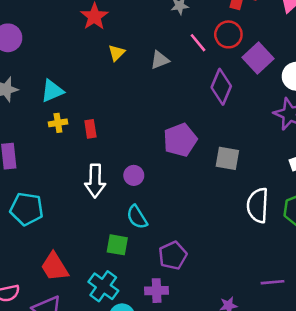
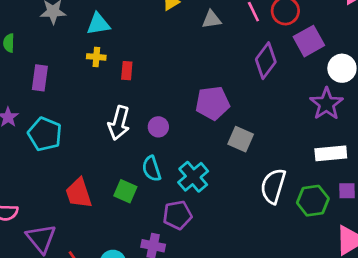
gray square: (227, 158) -> (241, 139), moved
red trapezoid: (55, 267) -> (79, 193), moved
cyan cross: (103, 286) -> (193, 177), moved

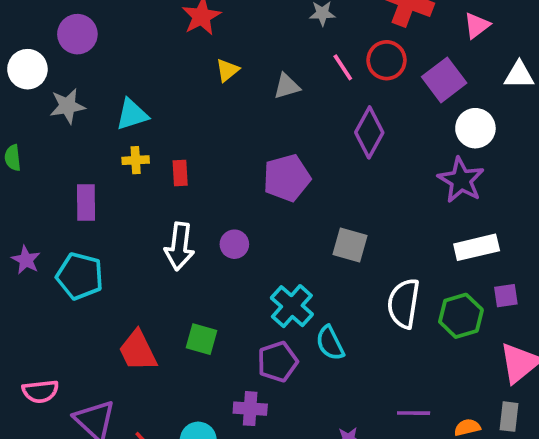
purple square: (309, 41) -> (444, 80), moved
purple rectangle: (40, 78) -> (86, 202), moved
purple pentagon: (212, 103) -> (287, 178), moved
cyan semicircle: (152, 169) -> (330, 343), moved

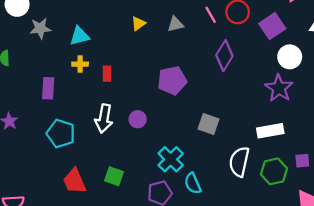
yellow triangle: (227, 70) -> (138, 24), moved
white rectangle: (477, 247) -> (270, 131), moved
cyan pentagon: (80, 276) -> (61, 134), moved

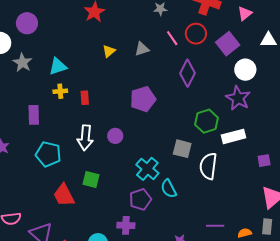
gray star: (40, 28) -> (22, 63), turned -30
gray square: (208, 124) -> (182, 149), moved
green hexagon: (274, 171) -> (206, 121), moved
green square: (114, 176) -> (91, 180), moved

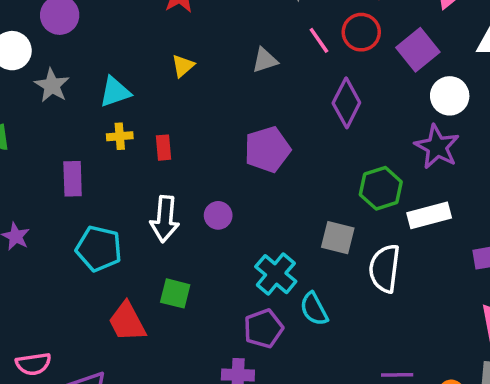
yellow triangle: (109, 51) -> (183, 66), moved

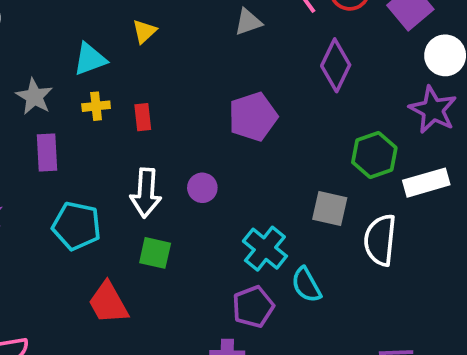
yellow triangle: (183, 66) -> (144, 31), moved
gray star: (52, 85) -> (34, 97), moved
green square: (175, 293) -> (155, 253), moved

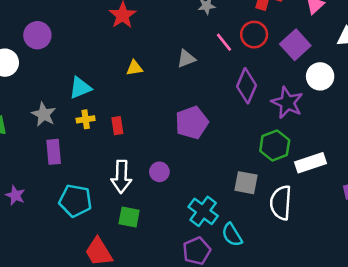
yellow triangle: (144, 31) -> (134, 68), moved, turned 36
purple star: (433, 110) -> (287, 103), moved

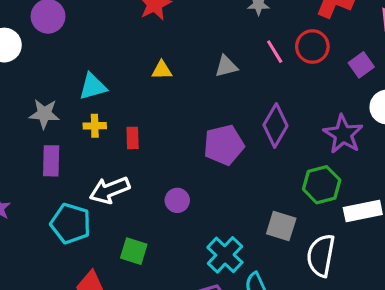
purple square: (295, 45) -> (361, 65), size x0.7
purple diamond: (246, 86) -> (275, 125), moved
gray star: (44, 114) -> (44, 114), turned -30
white arrow: (121, 177) -> (110, 190), moved, turned 60

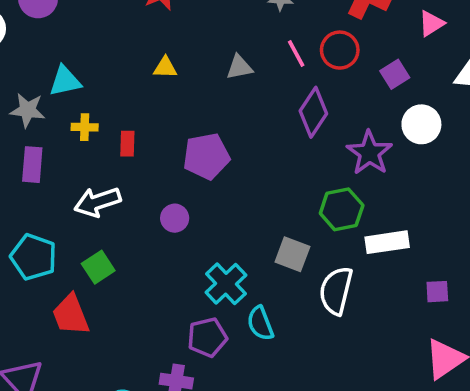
cyan triangle: (93, 87) -> (65, 81), moved
purple diamond: (275, 125) -> (313, 112), moved
purple pentagon: (224, 145) -> (206, 156), moved
cyan pentagon: (71, 223) -> (34, 257), moved
green square: (134, 251) -> (98, 267), moved, turned 36

